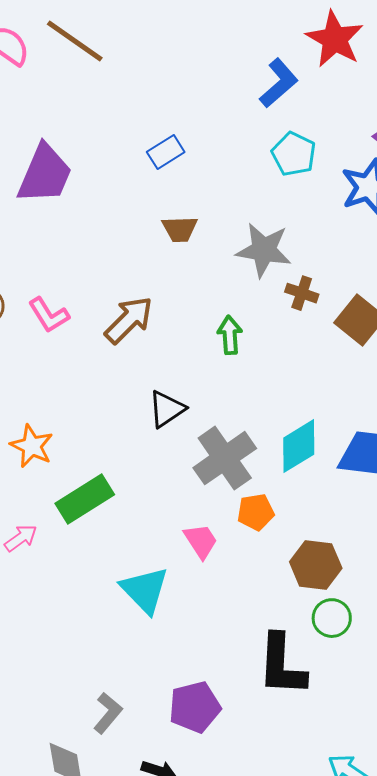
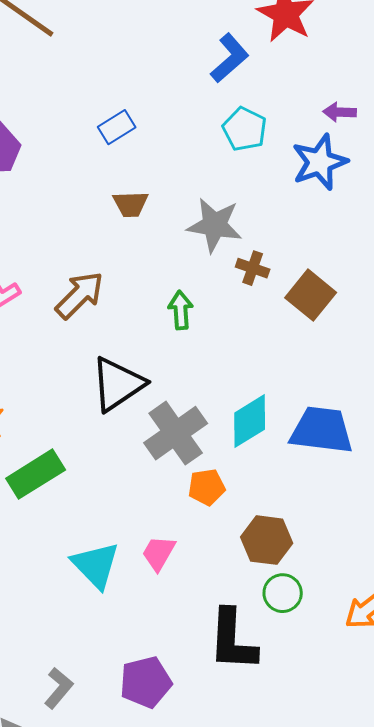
black triangle: (167, 409) -> (118, 384), size x1.5
pink trapezoid: (201, 541) -> (159, 553), moved, turned -117

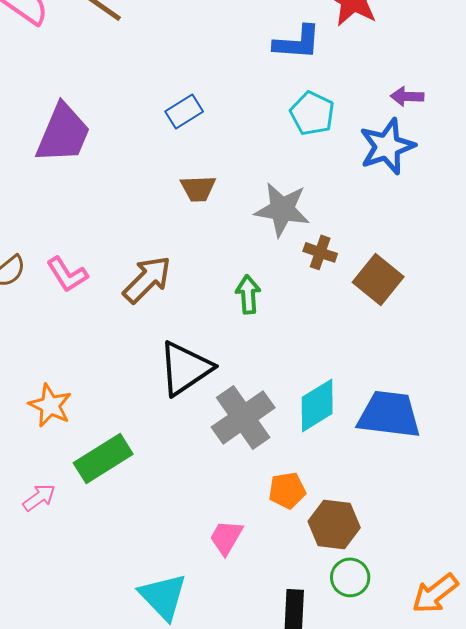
blue L-shape: (230, 58) -> (297, 42), turned 45
orange pentagon: (207, 487) -> (287, 490), moved
cyan triangle: (96, 565) -> (163, 596), moved

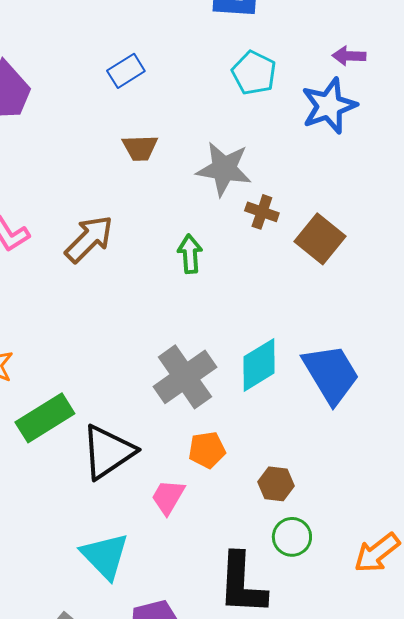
black triangle: (185, 368) -> (108, 452), moved
blue trapezoid: (389, 414) -> (331, 374), turned 52
orange pentagon: (287, 490) -> (207, 450), moved
brown hexagon: (334, 524) -> (276, 484), size x0.7

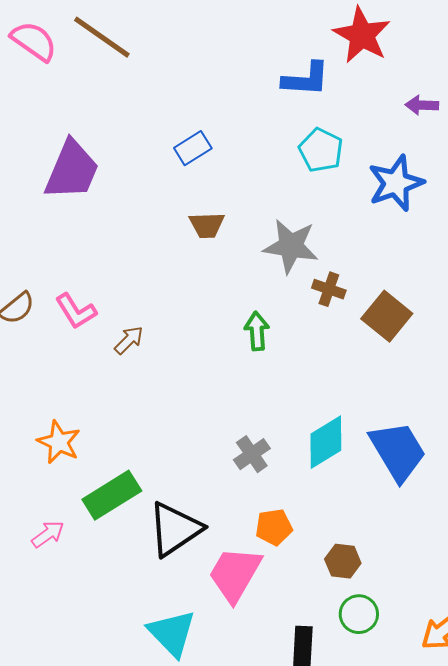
purple arrow: (349, 56) -> (422, 105), moved
brown arrow: (89, 239) -> (129, 340), moved, size x0.6
gray cross: (185, 377) -> (252, 454), size x0.6
pink trapezoid: (168, 497) -> (235, 574), size x1.6

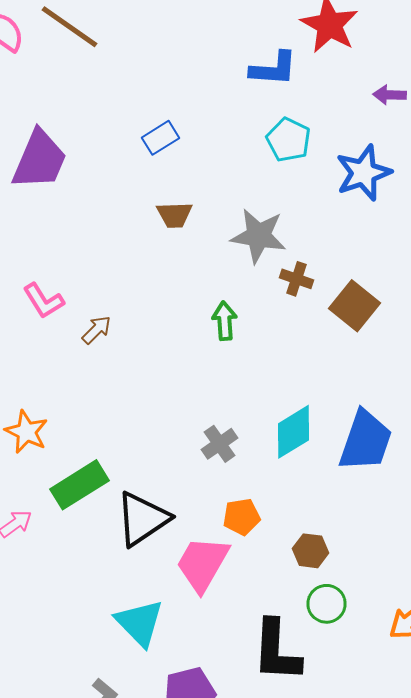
blue trapezoid: (398, 451) -> (366, 441), turned 50

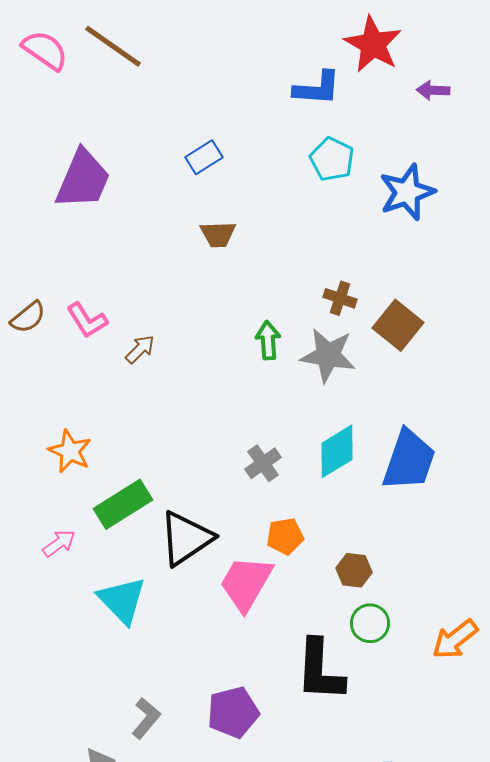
purple arrow: (390, 95) -> (433, 90), moved
gray star: (258, 236) -> (328, 355), moved
cyan triangle: (140, 623) -> (122, 600), moved

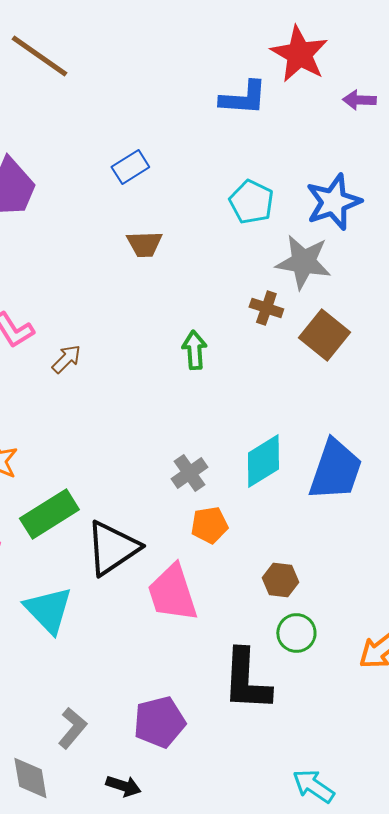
cyan pentagon: (332, 159) -> (251, 202), moved
gray star: (328, 355) -> (303, 262), moved
orange pentagon: (285, 536) -> (209, 525), moved
pink trapezoid: (246, 583) -> (172, 593), turned -48

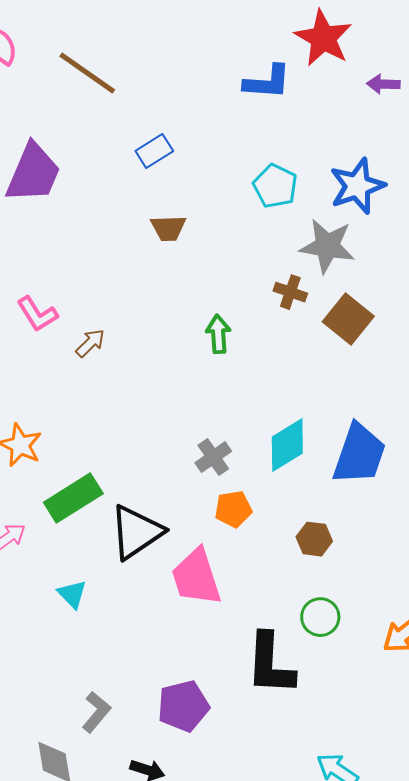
brown line: (39, 56) -> (87, 73), moved
brown hexagon: (280, 580) -> (314, 539), moved
cyan triangle: (48, 610) -> (72, 594), size x0.6

